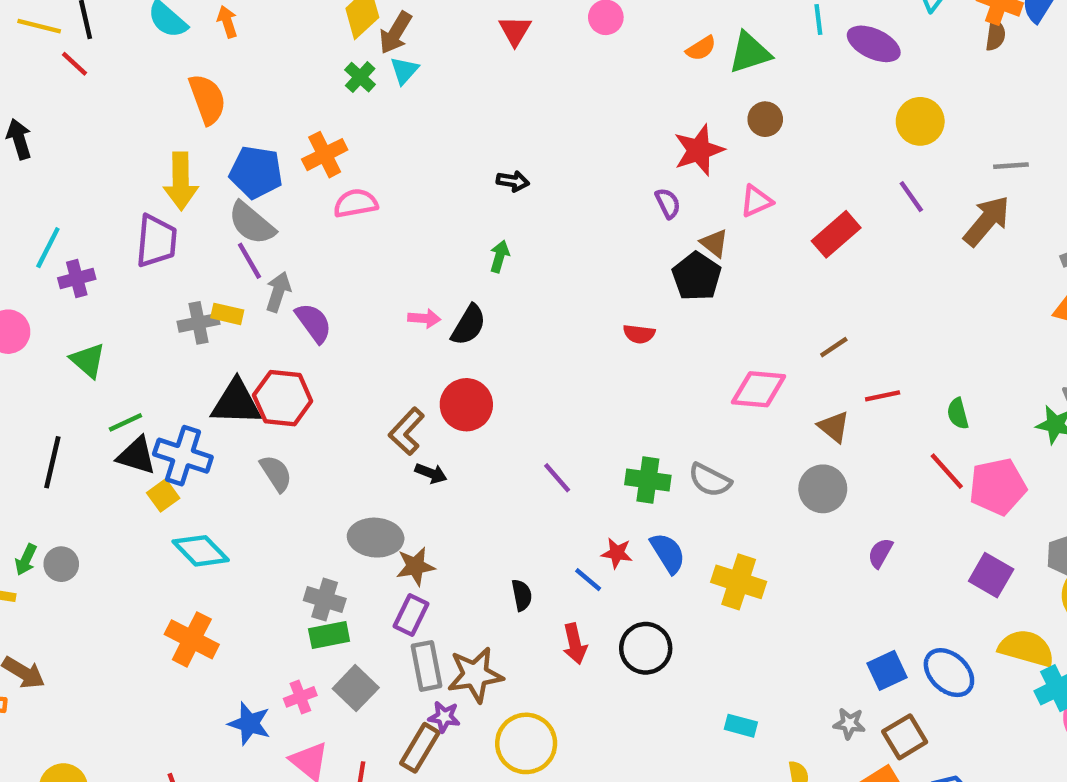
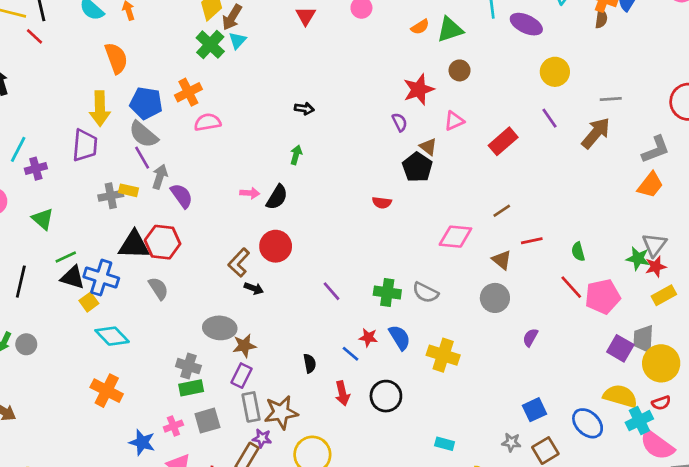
green cross: (360, 77) -> (210, 45), size x1.5
purple square: (991, 575) -> (620, 348), moved
blue ellipse: (949, 673) -> (588, 423), moved
gray square: (356, 688) -> (207, 421), turned 30

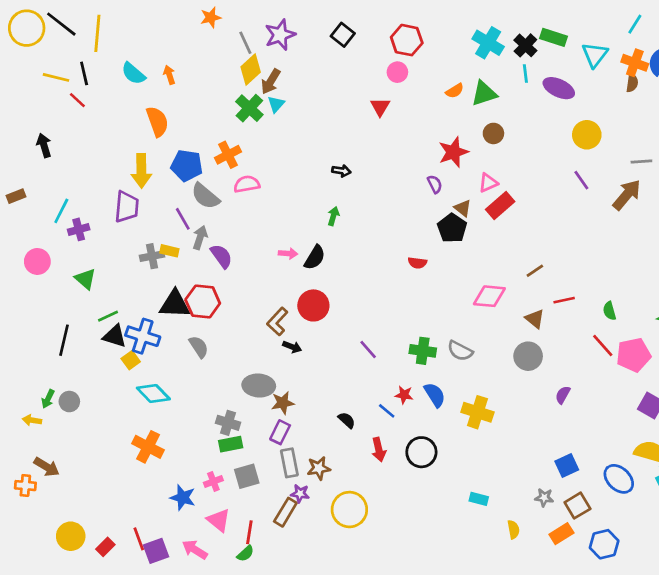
red triangle: (306, 16) -> (380, 107), moved
gray semicircle: (143, 134) -> (205, 196), moved
red rectangle: (503, 141) -> (500, 205), moved
black semicircle: (310, 363) -> (347, 420), turned -36
brown star: (281, 412) -> (319, 468), size x0.7

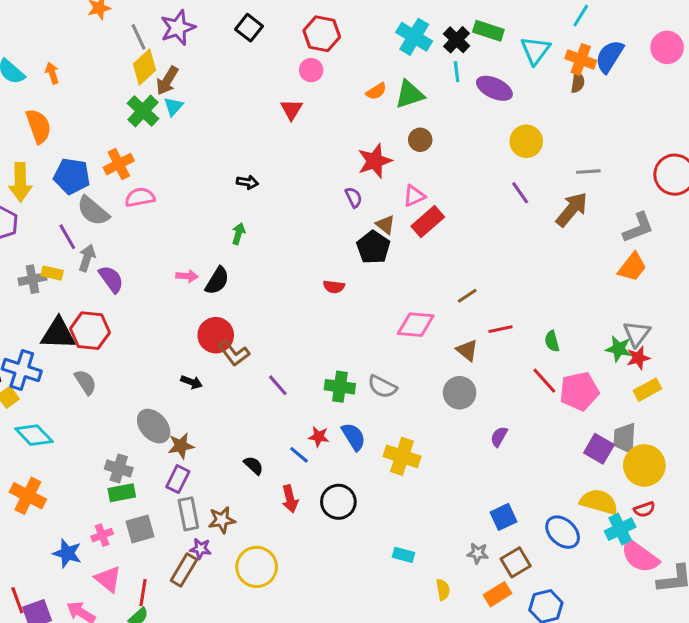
brown L-shape: (277, 321) -> (234, 353), moved, turned -80
gray ellipse: (259, 386) -> (154, 426), turned 44

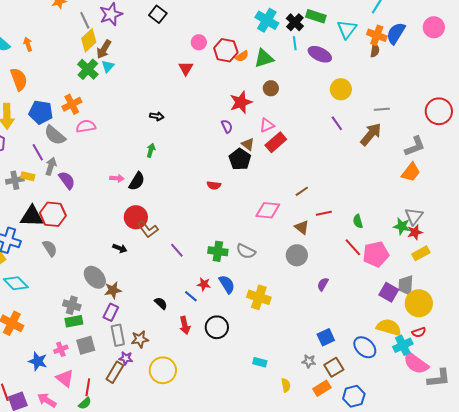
red hexagon: (322, 34) -> (226, 50), moved

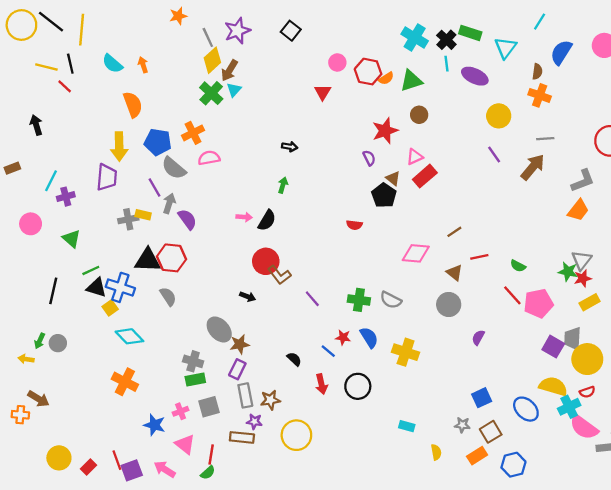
orange cross: (377, 35) -> (540, 95), moved
green semicircle: (358, 221) -> (518, 266), turned -48
brown rectangle: (115, 372) -> (242, 437), turned 65

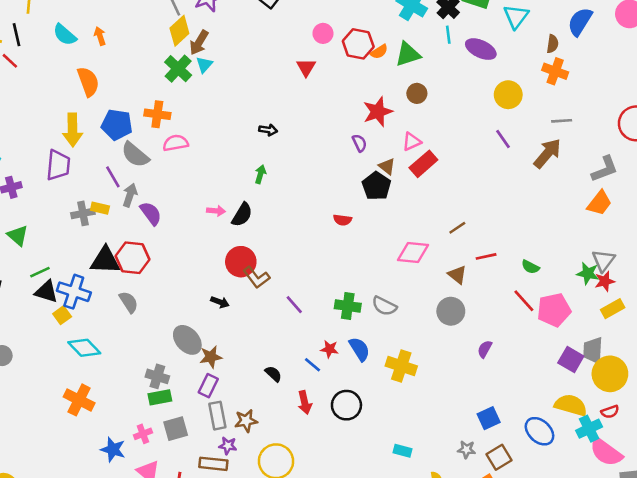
orange cross: (193, 133) -> (157, 114), turned 35

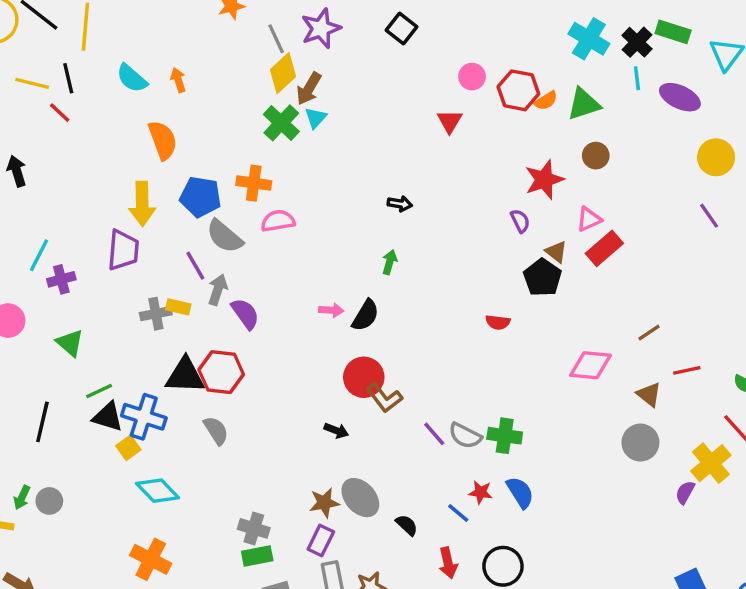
gray semicircle: (384, 306) -> (465, 436), moved
gray ellipse: (187, 340) -> (360, 498), moved
yellow cross: (401, 366) -> (711, 463), moved, turned 32

